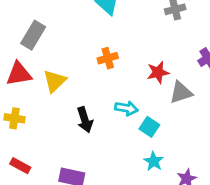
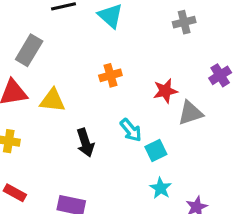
yellow triangle: (55, 81) -> (53, 100), turned 50
cyan arrow: (126, 108) -> (131, 130), turned 40
cyan square: (149, 127) -> (156, 150), turned 30

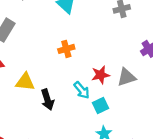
red star: (165, 91) -> (101, 75), moved
yellow triangle: (53, 100) -> (25, 82), moved

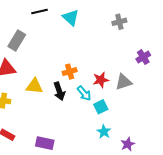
orange cross: (66, 49) -> (70, 72), moved
black arrow: (47, 100) -> (59, 91), moved

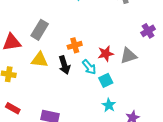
gray rectangle: (17, 40) -> (40, 30), moved

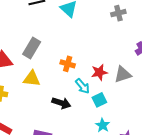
orange cross: (75, 45) -> (68, 64), turned 32
black arrow: (64, 65) -> (61, 103), moved, turned -54

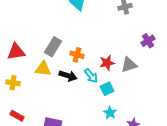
gray rectangle: (32, 48) -> (53, 47), moved
black arrow: (61, 103) -> (68, 76), moved

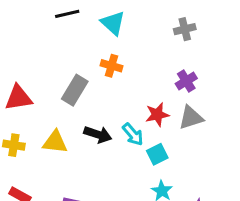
purple cross: (148, 41) -> (186, 81), moved
orange cross: (77, 55) -> (111, 66), moved
yellow triangle: (43, 69) -> (55, 142), moved

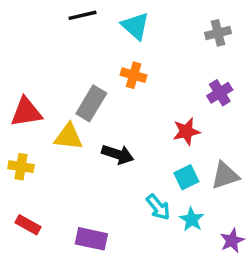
gray triangle: (191, 118) -> (225, 175), moved
cyan arrow: (133, 134) -> (158, 207), moved
yellow triangle: (55, 142) -> (68, 137), moved

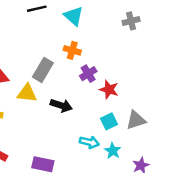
purple cross: (220, 93) -> (88, 74), moved
red star: (186, 131) -> (109, 90), turned 30
cyan arrow: (158, 207) -> (89, 142), turned -36

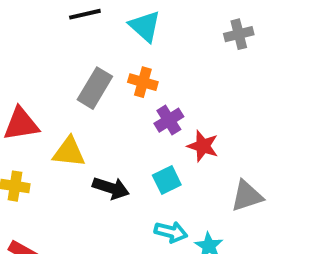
gray rectangle: (43, 70) -> (95, 88), moved
black arrow: (61, 105) -> (111, 188), moved
cyan square: (109, 121) -> (167, 180), moved

